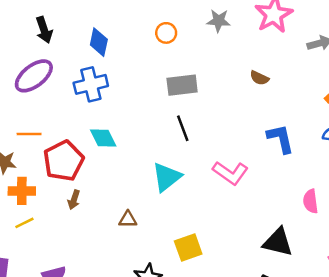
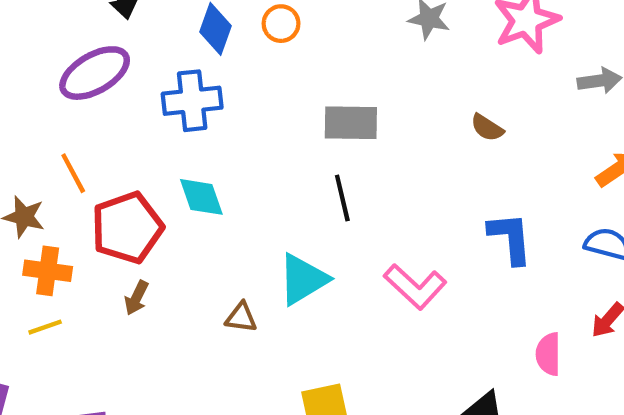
orange circle: (166, 33) -> (281, 24), moved
orange line: (29, 134) -> (73, 173), turned 55
brown triangle: (128, 219) -> (241, 317), moved

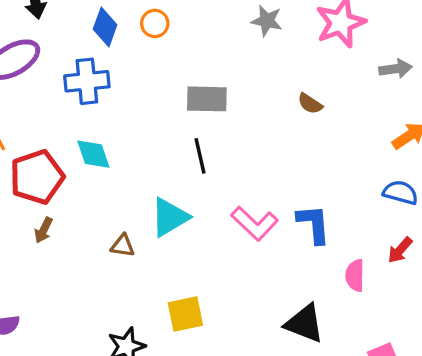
blue L-shape: (510, 238) -> (314, 224), moved

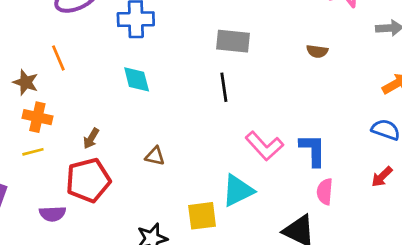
brown semicircle: (310, 104) -> (317, 51), turned -30
red pentagon: (37, 177) -> (88, 180), moved
cyan triangle: (170, 217) -> (238, 191), moved
pink semicircle: (355, 275) -> (325, 192), moved

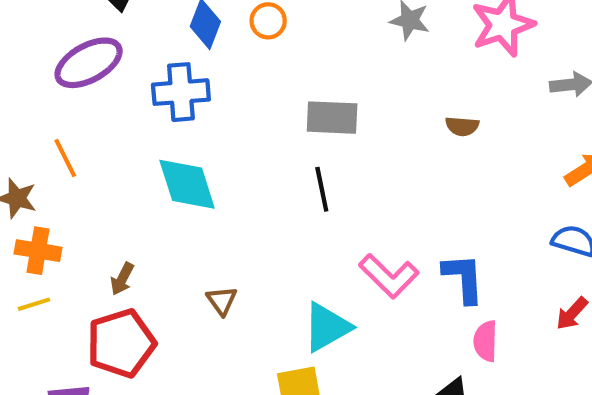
cyan diamond: (137, 79) -> (187, 184), size x1.4
brown triangle: (155, 156) -> (222, 301), turned 45
cyan triangle: (238, 191) -> (327, 327), moved

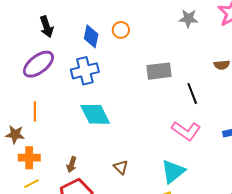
orange line: (65, 158) -> (35, 111), turned 36
black line: (322, 189) -> (192, 93), moved
pink L-shape: (389, 276) -> (186, 131), moved

